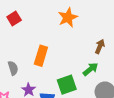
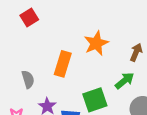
orange star: (68, 18) -> (96, 43), moved

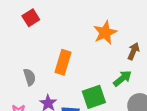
orange star: (96, 43) -> (105, 33), moved

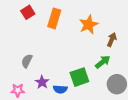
orange rectangle: (63, 62) -> (54, 18), moved
gray semicircle: (30, 77) -> (27, 61), turned -136

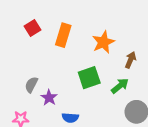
green square: (79, 77) -> (89, 78), moved
purple star: (42, 82) -> (49, 98), moved

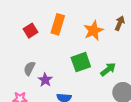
red square: (33, 28) -> (30, 31), moved
brown arrow: (131, 60) -> (120, 23), moved

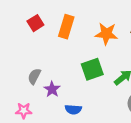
red square: (30, 31) -> (35, 23), moved
orange star: (93, 31) -> (106, 34), turned 30

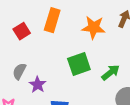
red square: (35, 23) -> (22, 31), moved

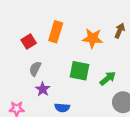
green square: (79, 64) -> (80, 71), turned 30
gray semicircle: (19, 71) -> (35, 69), moved

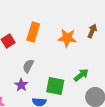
gray semicircle: (35, 69) -> (28, 66), moved
green square: (80, 71) -> (55, 86), moved

